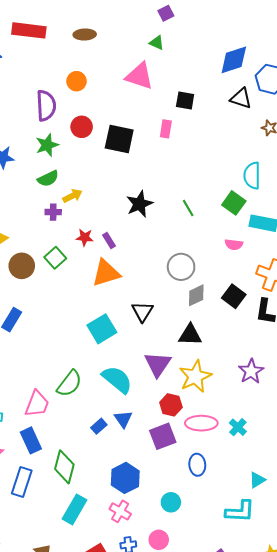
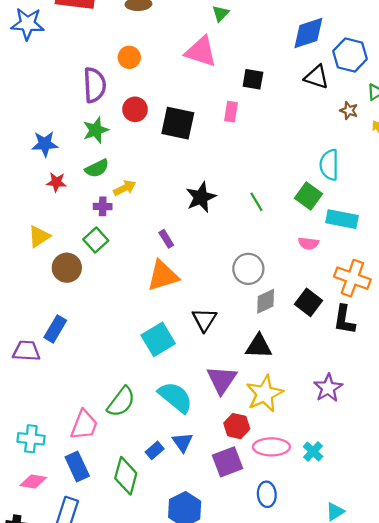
green triangle: (157, 43) -> (221, 13), turned 49
red star: (85, 237) -> (56, 182), moved
green square: (55, 258) -> (96, 240), moved
green diamond: (64, 467) -> (126, 476), moved

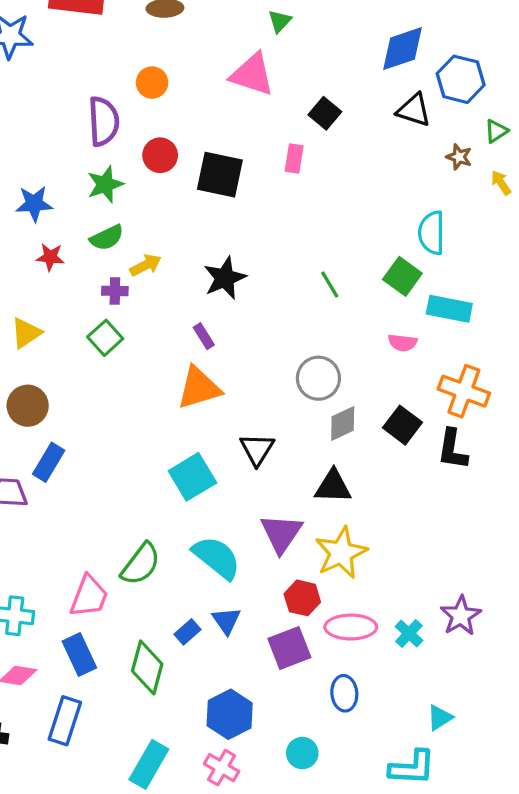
black square: (253, 79) -> (325, 113), turned 30
black star: (201, 197) -> (225, 278), moved
brown circle: (67, 268) -> (28, 406), moved
purple star: (328, 388) -> (461, 616), moved

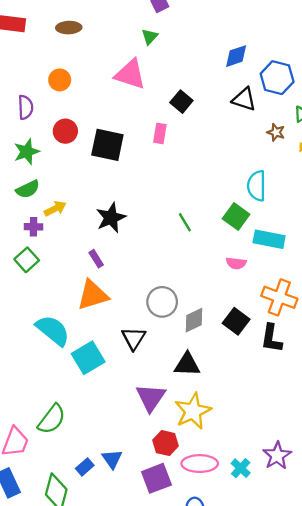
blue diamond: (402, 49) -> (236, 56), size x0.7
purple semicircle: (104, 121) -> (26, 107), size x0.7
gray circle: (318, 378) -> (162, 302), moved
cyan semicircle: (217, 558) -> (53, 330), moved

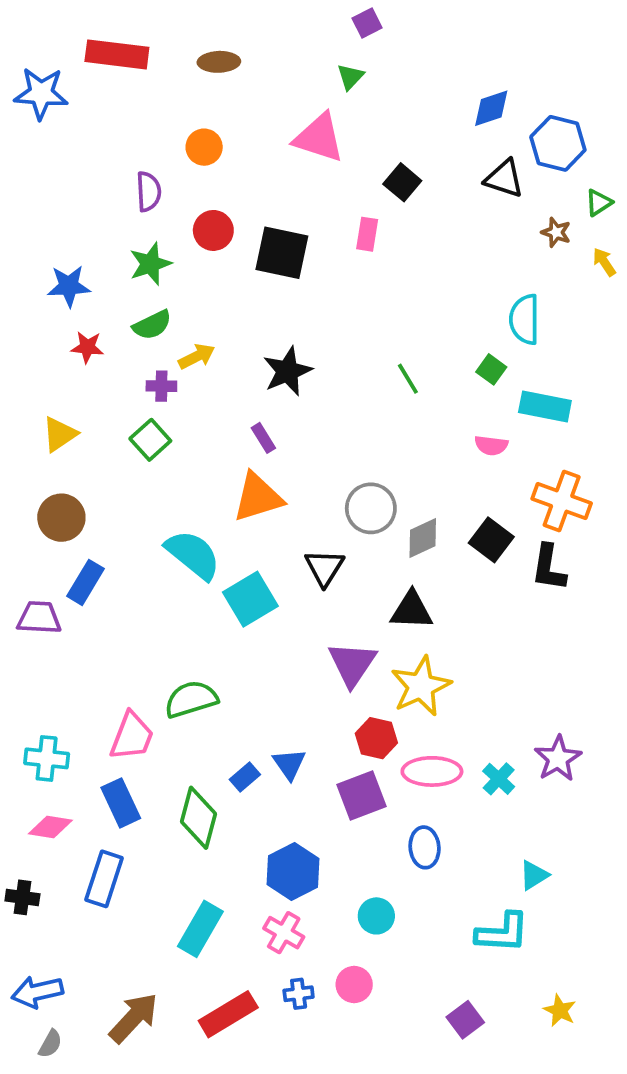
green square: (236, 217) -> (491, 369), size x0.7
green semicircle: (52, 419) -> (191, 699), turned -144

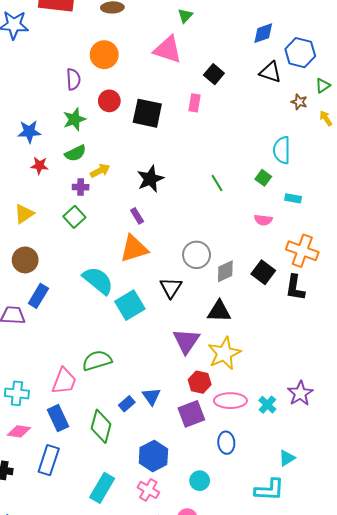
orange circle: (204, 147) -> (104, 55), size x1.4
cyan rectangle: (545, 406) -> (293, 198), size x0.6

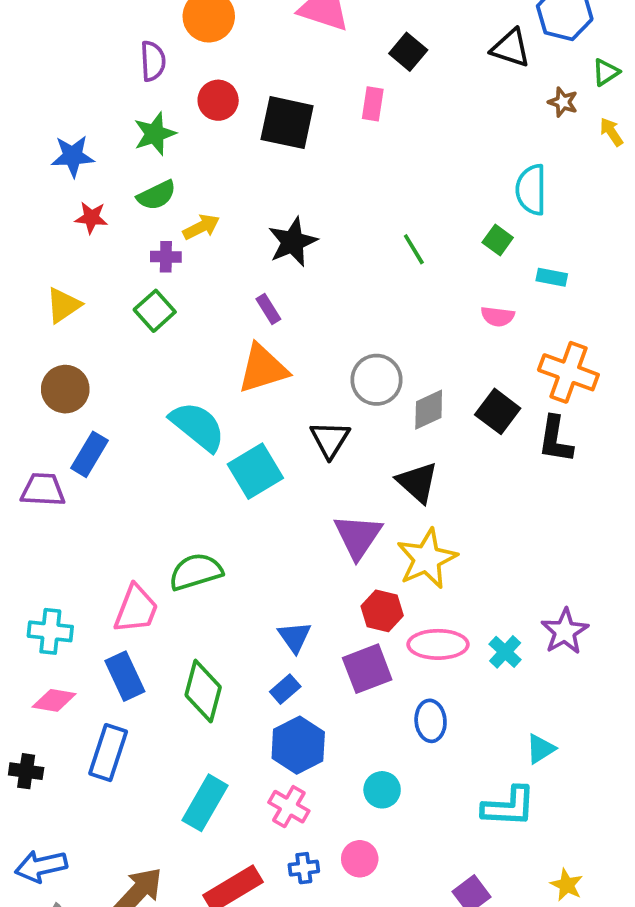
black triangle: (219, 311) -> (417, 482), turned 40
blue rectangle: (127, 404) -> (285, 689), moved

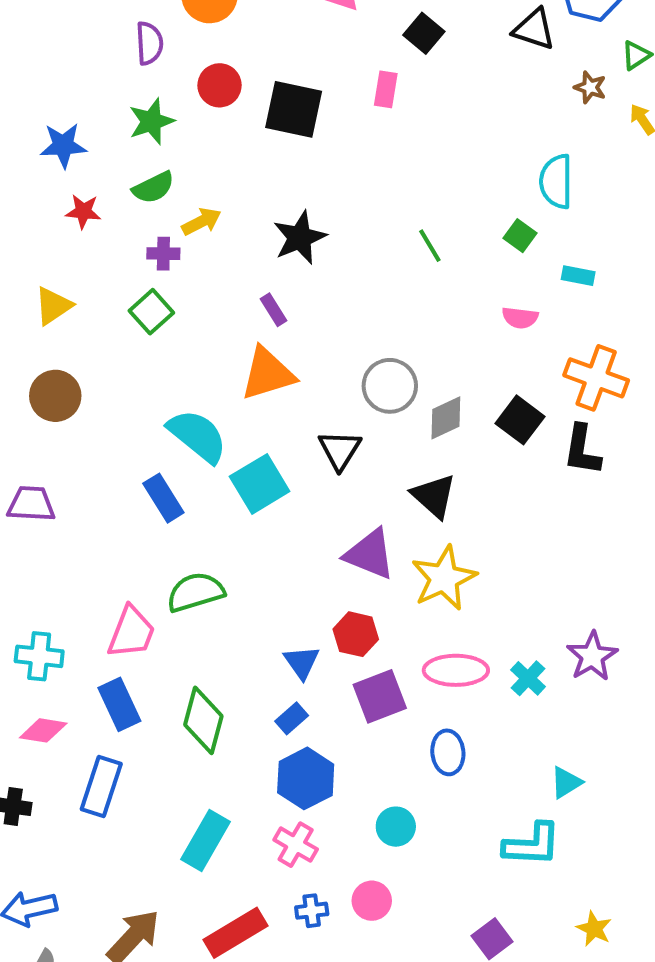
blue rectangle: (89, 454) -> (163, 498), moved, turned -63
purple triangle: (358, 536) -> (370, 554), turned -42
red hexagon: (382, 611) -> (356, 634), moved

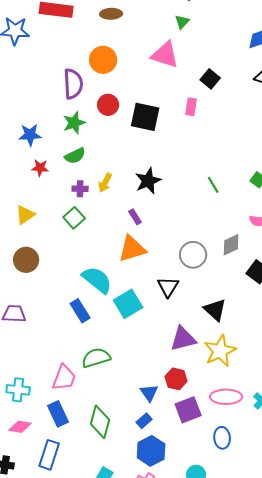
purple semicircle: (149, 43) -> (73, 84), size x1.4
yellow arrow: (201, 222) -> (105, 183), moved, turned 144
gray diamond: (446, 418) -> (231, 245), moved
purple triangle: (370, 554) -> (183, 339), turned -36

